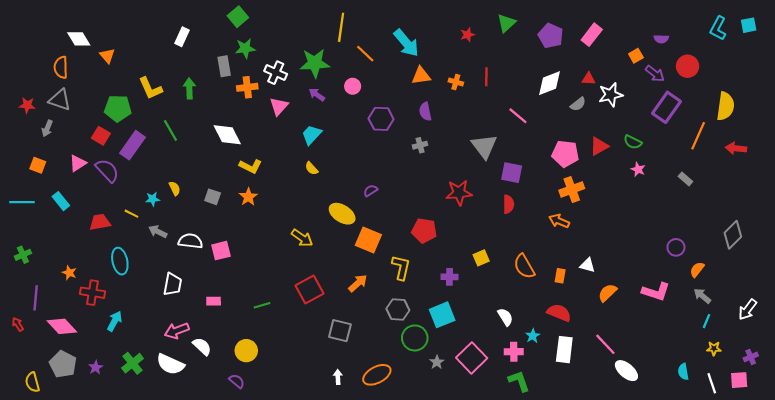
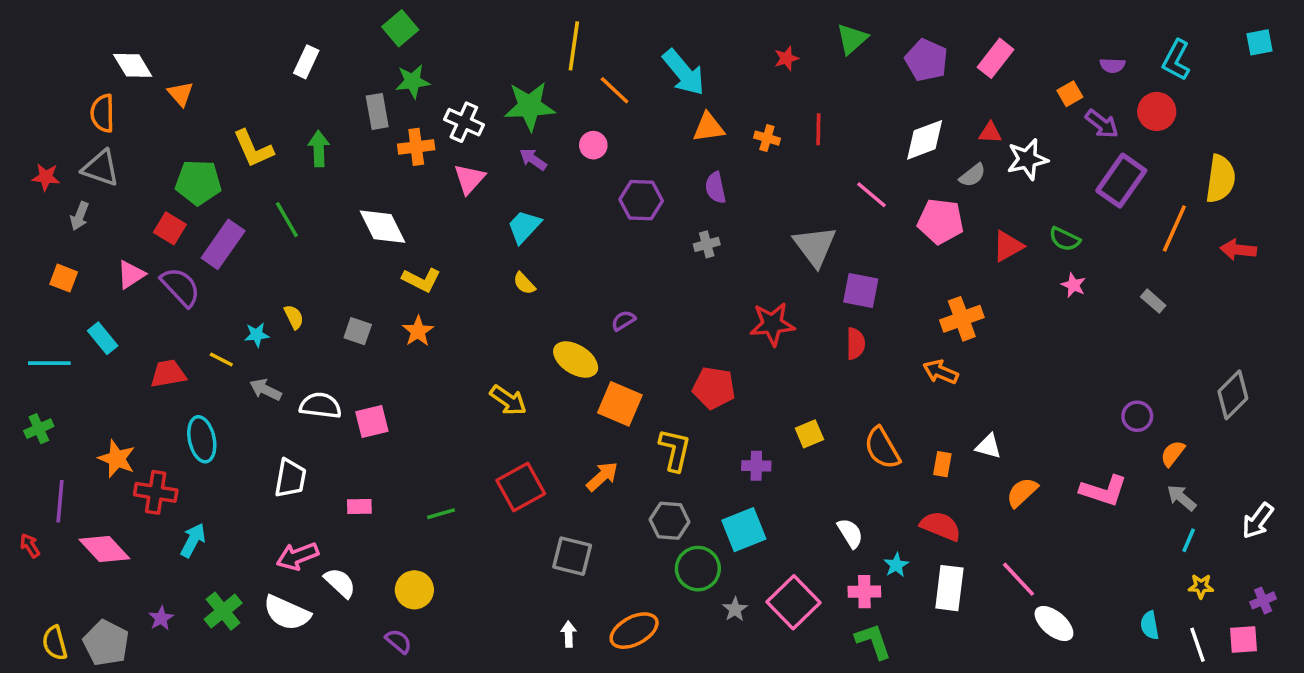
cyan L-shape: (718, 28) -> (1176, 60), moved
pink pentagon: (565, 154) -> (941, 221), moved
cyan line: (22, 202) -> (49, 363), moved
orange star: (69, 273) -> (117, 459), size x1.5
gray pentagon: (63, 364) -> (106, 643), moved

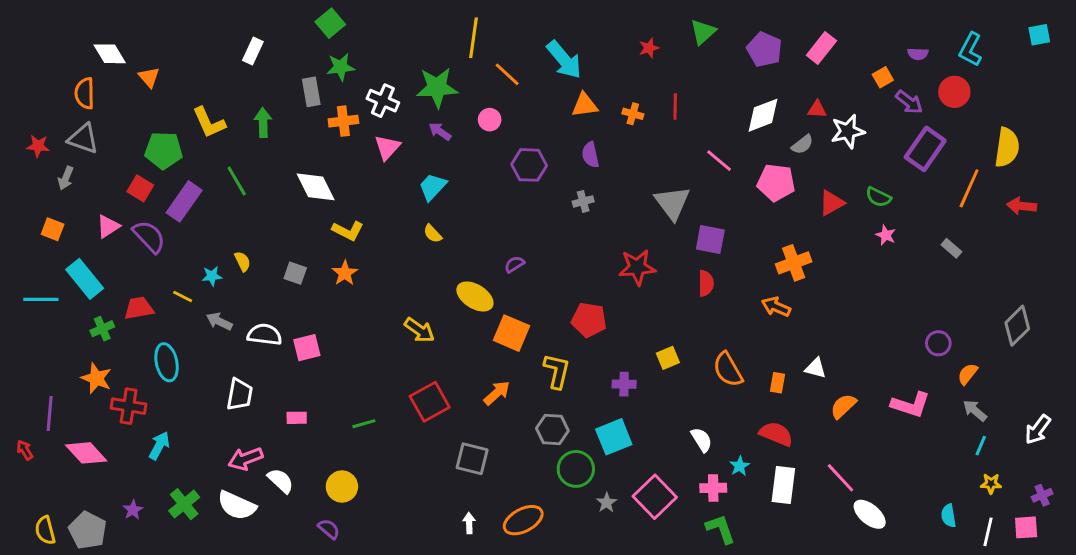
cyan rectangle: (103, 338) -> (85, 279), size x1.5
green cross: (39, 429) -> (102, 329), moved
white line: (1197, 645) -> (988, 532), turned 32

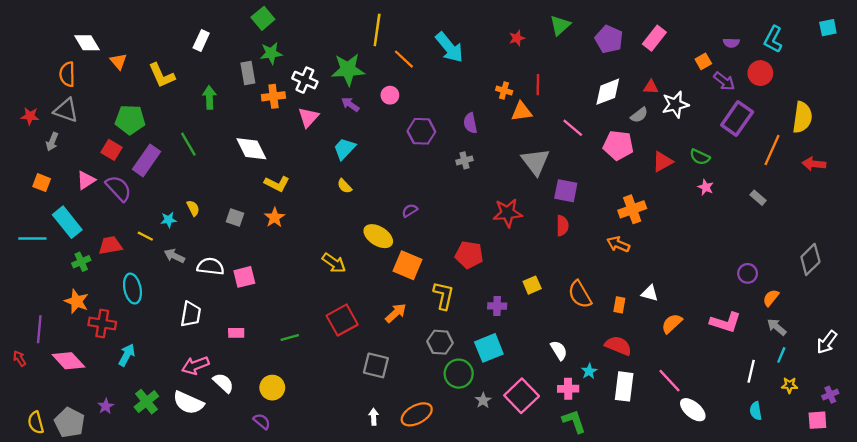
orange triangle: (585, 105) -> (522, 111), moved
yellow L-shape: (209, 123) -> (162, 75), moved
white line: (988, 532) -> (751, 371), moved

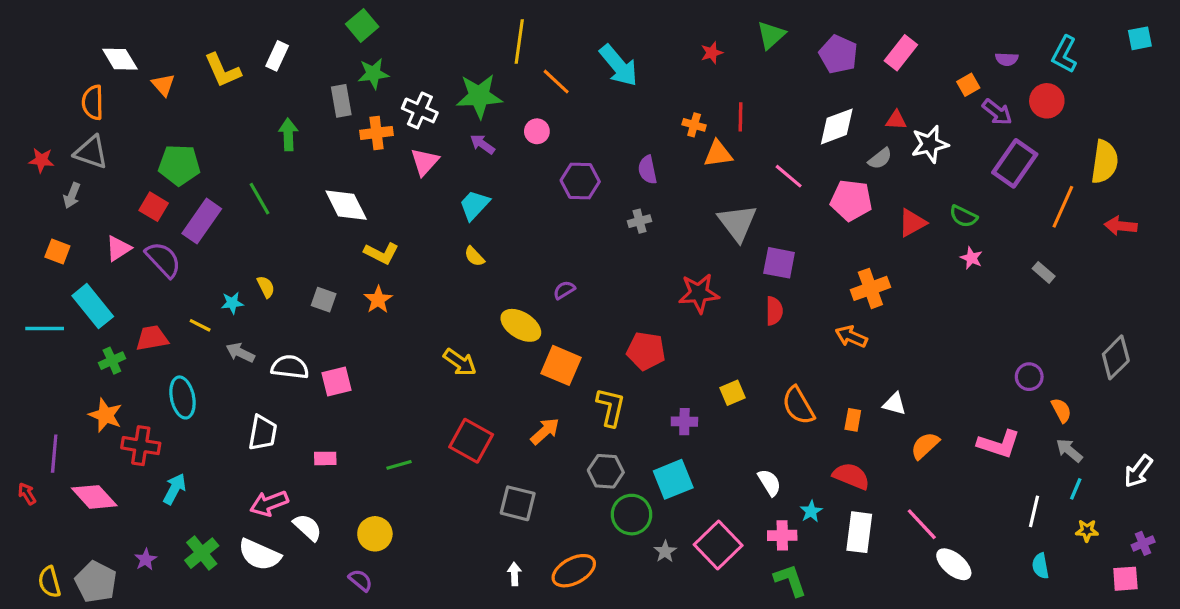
yellow L-shape: (162, 75) -> (223, 70), moved
orange semicircle: (771, 298) -> (1061, 410), turned 114
red square: (342, 320) -> (471, 441), turned -32

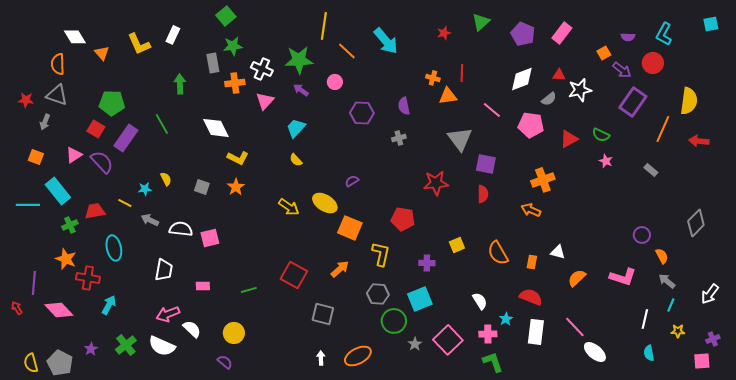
yellow arrow: (460, 362) -> (289, 207), moved

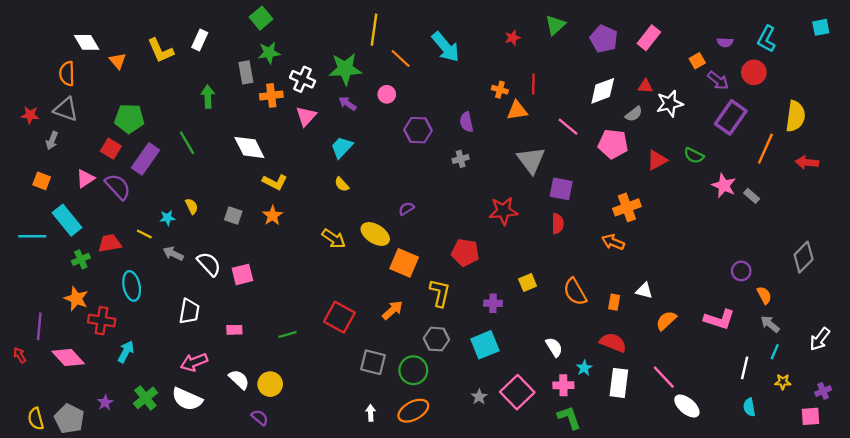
pink star: (606, 161) -> (724, 186), moved, size x1.5
white semicircle: (181, 229) -> (209, 264), turned 40
green circle: (394, 321) -> (413, 370), moved
white semicircle: (192, 329) -> (239, 379), moved

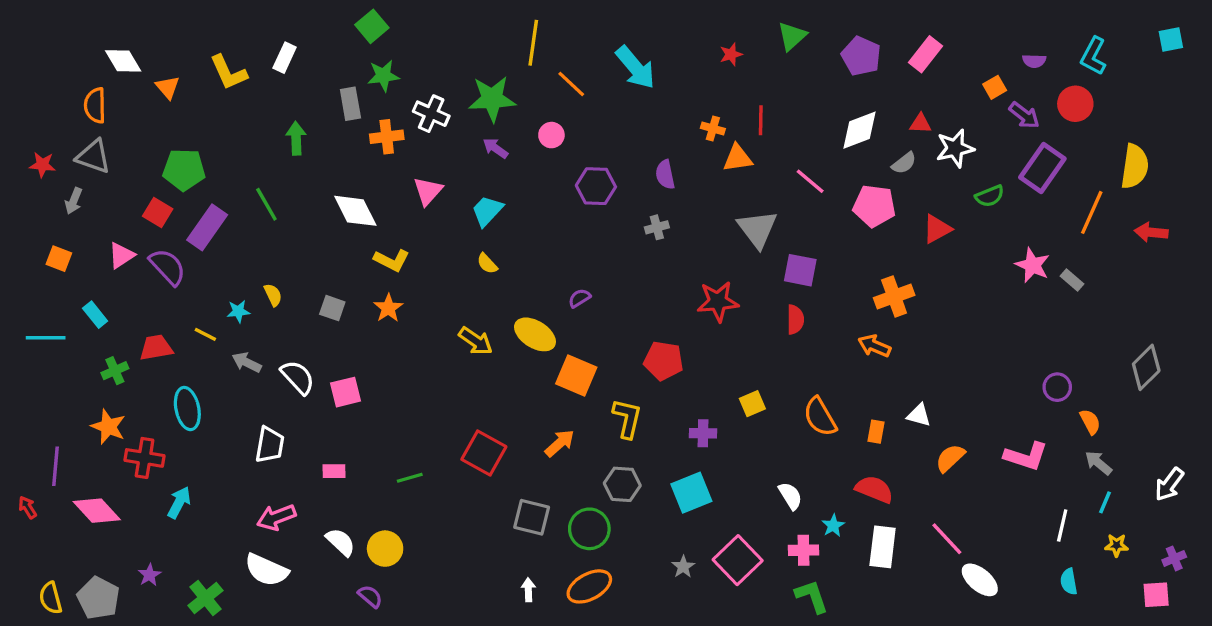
pink triangle: (306, 116) -> (428, 191), moved
green semicircle: (694, 155) -> (990, 196), moved, turned -48
cyan rectangle: (67, 220) -> (95, 315), size x0.6
green cross: (145, 398) -> (205, 598), moved

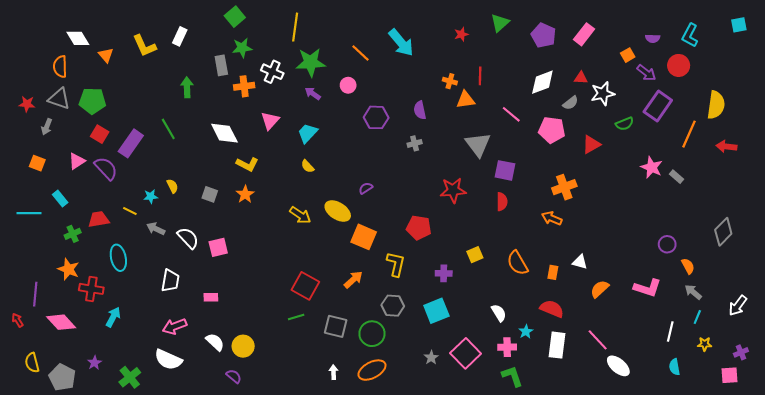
yellow line: (533, 43) -> (295, 27), moved
green pentagon: (184, 170) -> (92, 101), moved
green line: (410, 478) -> (296, 317), moved
yellow semicircle: (51, 598) -> (32, 363), moved

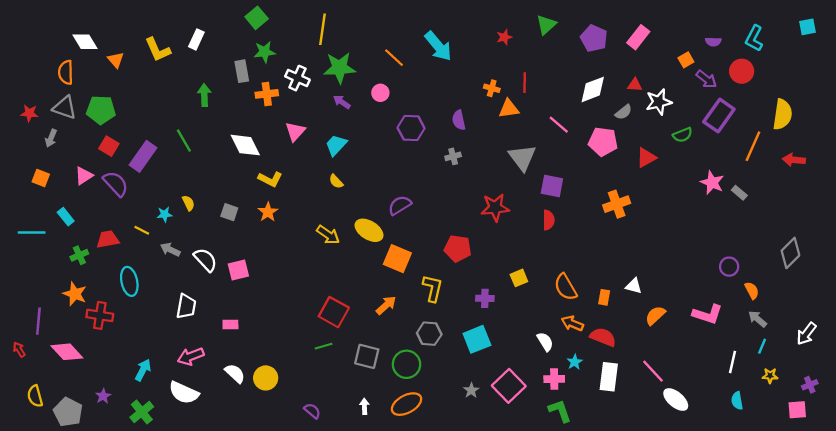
purple semicircle: (366, 188) -> (400, 205), size x1.5
orange arrow: (552, 218) -> (572, 323), moved
cyan arrow: (113, 317) -> (143, 370), moved
purple semicircle: (234, 376) -> (312, 411), moved

